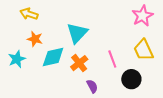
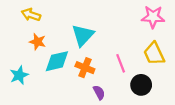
pink star: (142, 16) -> (153, 17), turned 30
cyan star: (17, 59) -> (19, 75), moved
orange cross: (79, 63) -> (85, 68), turned -30

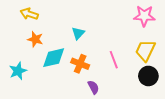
cyan triangle: (83, 35) -> (78, 33), size x0.6
yellow trapezoid: (154, 54) -> (145, 51), turned 50
black circle: (141, 85) -> (148, 76), moved

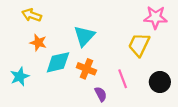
cyan triangle: (78, 33) -> (84, 36), size x1.5
yellow trapezoid: (145, 51) -> (139, 45), moved
pink line: (114, 60) -> (123, 79), moved

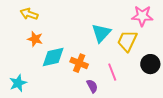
cyan triangle: (84, 36) -> (101, 33), moved
cyan star: (20, 77) -> (18, 83), moved
black circle: (160, 82) -> (150, 64), moved

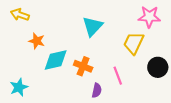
yellow arrow: (29, 14) -> (20, 15), moved
cyan triangle: (101, 33) -> (93, 26), moved
purple semicircle: (92, 86) -> (97, 90), turned 40

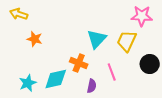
cyan triangle: (93, 26) -> (97, 39), moved
cyan diamond: (56, 60) -> (56, 79), moved
cyan star: (19, 87) -> (28, 83), moved

